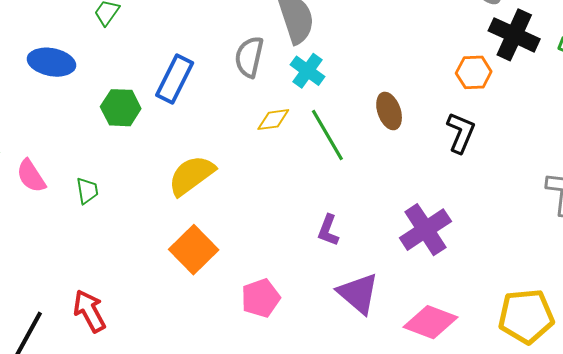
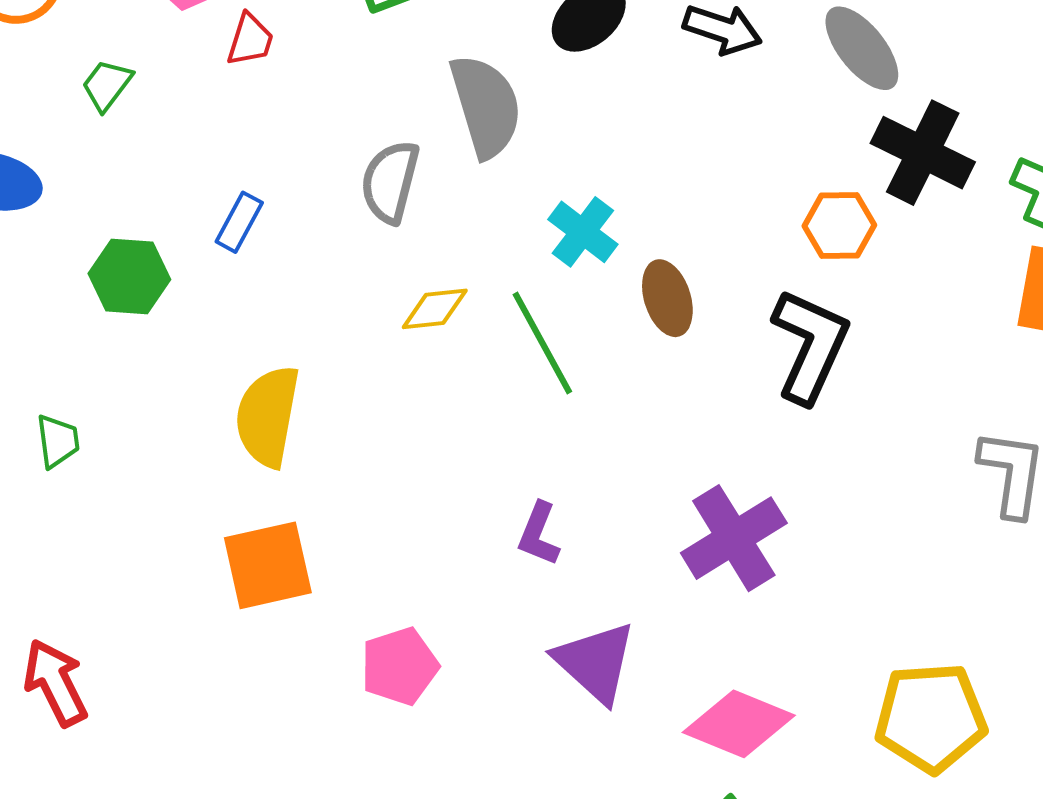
cyan cross: (307, 71) -> (583, 232), moved
blue rectangle: (175, 79) -> (239, 222), size x0.6
black L-shape: (461, 133) -> (810, 346), size x1.4
yellow semicircle: (191, 175) -> (268, 416), turned -45
orange square: (194, 250) -> (268, 565), turned 30

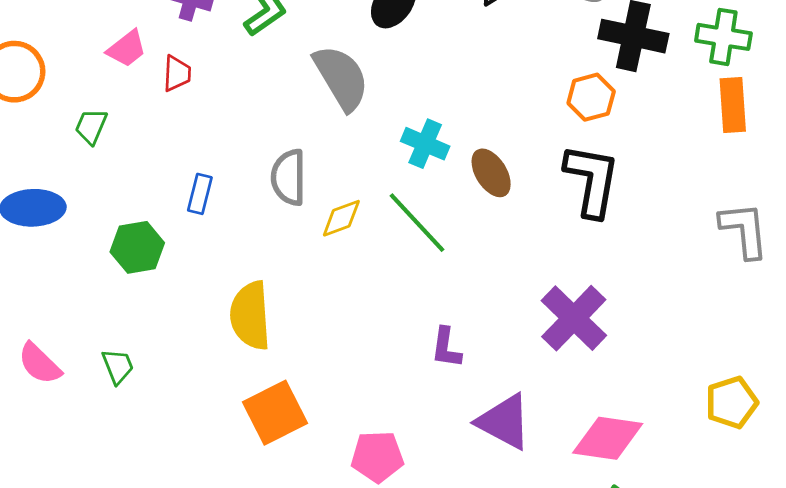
gray semicircle: (390, 182) -> (289, 177), moved
pink pentagon: (400, 666) -> (377, 457), turned 30
yellow pentagon: (931, 718) -> (732, 402), size x0.7

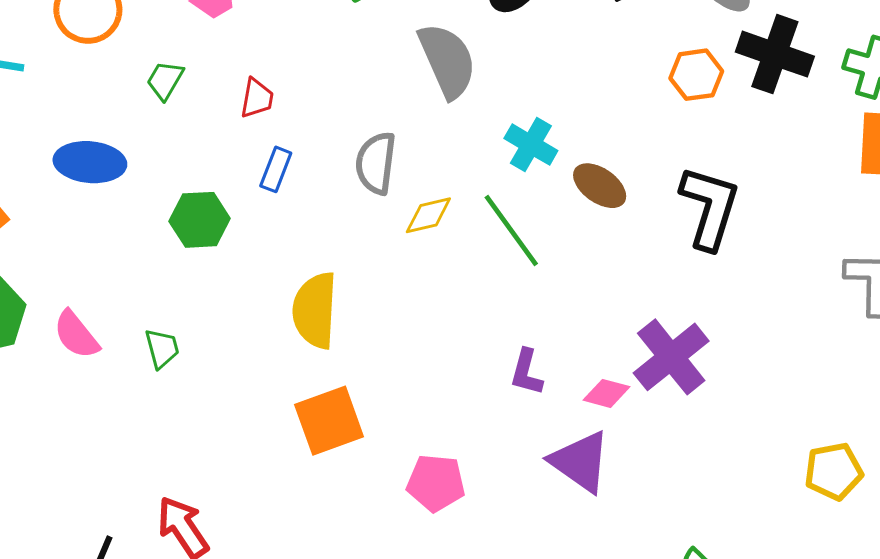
red trapezoid: (177, 73) -> (257, 98), moved
orange hexagon: (591, 97) -> (696, 75), moved
brown ellipse: (491, 173) -> (600, 186), turned -30
pink diamond: (608, 438) -> (607, 393), moved, size x0.6

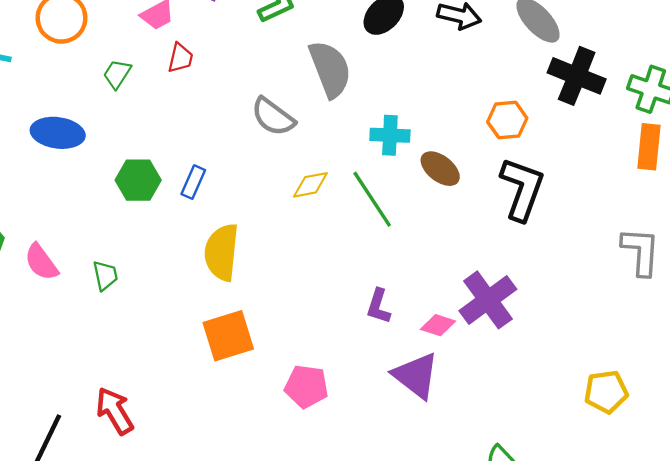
orange hexagon: (696, 75) -> (507, 120), moved
red trapezoid: (257, 98) -> (180, 58), moved
cyan cross: (531, 145) -> (390, 135), turned -30
gray semicircle: (376, 163) -> (273, 117), moved, turned -63
blue rectangle: (276, 169) -> (193, 182), moved

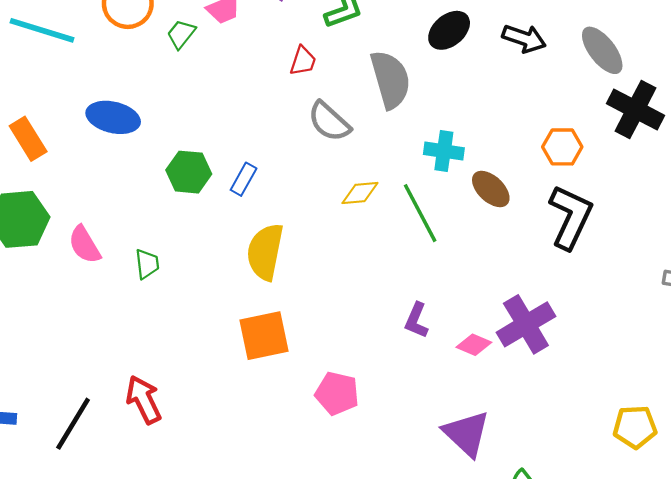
red trapezoid: (180, 58) -> (303, 61), moved
green trapezoid: (117, 74) -> (181, 34), moved
purple triangle: (416, 376) -> (466, 434), moved

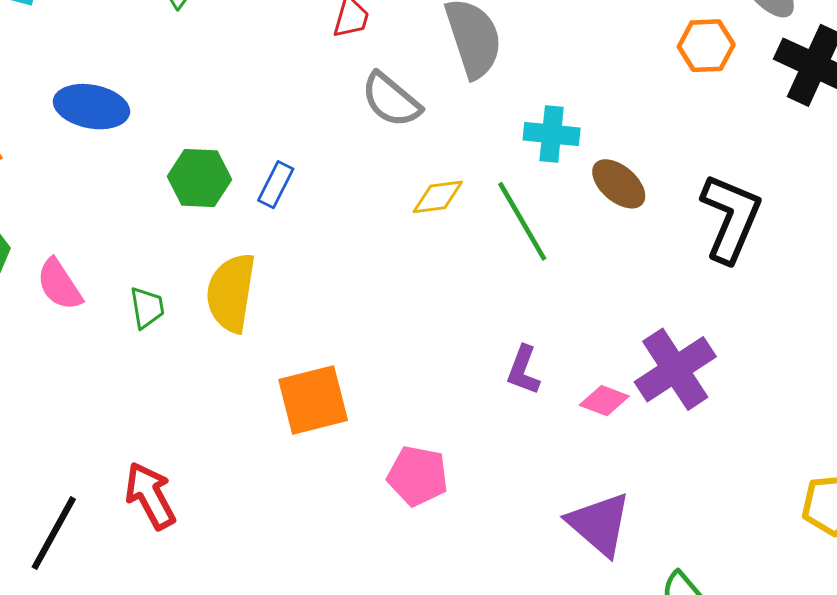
orange hexagon: (562, 147) -> (706, 46), moved
yellow semicircle: (265, 252) -> (231, 293), moved

